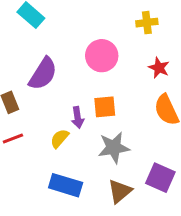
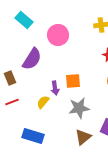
pink circle: (102, 56) -> (58, 35), moved
blue rectangle: (66, 185) -> (33, 136), moved

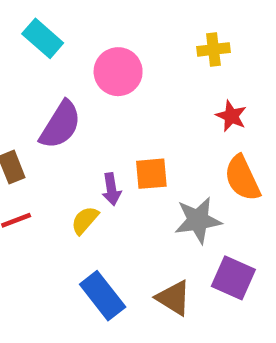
gray star: (79, 108) -> (198, 220), moved
blue rectangle: (33, 136) -> (103, 296), moved, turned 35
brown triangle: (83, 137) -> (174, 298), turned -48

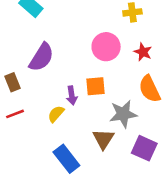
pink circle: (118, 72) -> (106, 47), moved
brown triangle: (174, 298) -> (103, 139), moved, turned 30

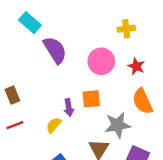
purple semicircle: (41, 57) -> (55, 50), moved, turned -64

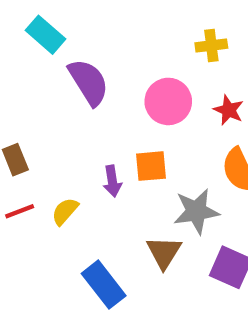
yellow semicircle: (54, 125) -> (65, 211), moved

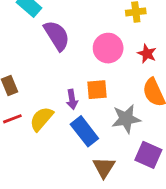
yellow semicircle: (65, 211) -> (41, 119), size x1.4
brown triangle: (164, 252) -> (104, 167), moved
blue rectangle: (104, 285) -> (84, 131), moved

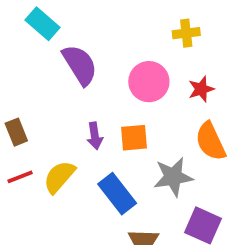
red star: (147, 54) -> (201, 89), turned 30
purple arrow: (72, 99) -> (95, 136), moved

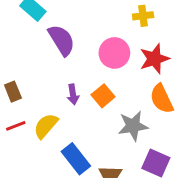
red star: (201, 89) -> (154, 59), size x1.5
orange square: (134, 138) -> (103, 96), turned -35
blue rectangle: (117, 194) -> (76, 159), moved

